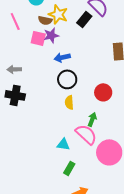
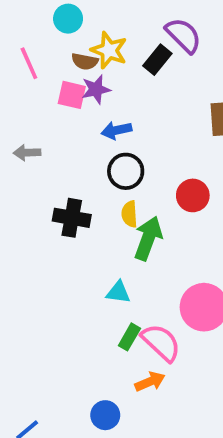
black cross: (15, 95) -> (72, 218), moved
green arrow: (92, 119) -> (148, 238), moved, size x1.6
pink semicircle: (86, 134) -> (161, 343), moved

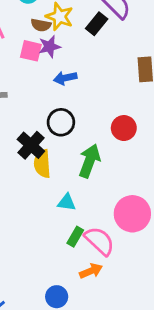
black circle: (126, 171) -> (61, 122), moved
yellow semicircle: (129, 214) -> (42, 164), moved, size x1.4
black cross: (72, 218) -> (31, 145), turned 32

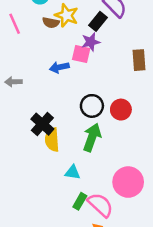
purple star: (49, 47) -> (91, 42), moved
pink square: (31, 51) -> (81, 54), moved
blue arrow: (65, 78) -> (59, 67), moved
black circle: (61, 122) -> (92, 106), moved

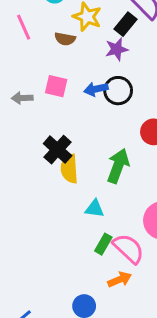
brown semicircle: (51, 23) -> (65, 39), moved
pink square: (81, 54) -> (56, 86), moved
blue arrow: (59, 67) -> (96, 89), moved
black circle: (92, 106) -> (118, 91), moved

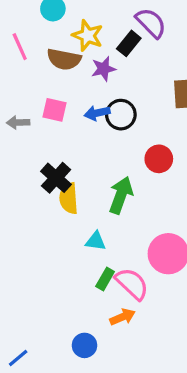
brown semicircle: (65, 39) -> (64, 59), size x1.5
purple star: (117, 49) -> (103, 69), moved

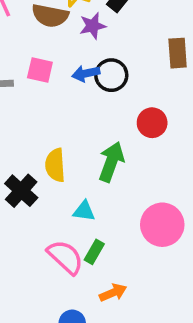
black cross: (56, 178) -> (21, 191), moved
pink semicircle: (132, 284) -> (65, 257), moved

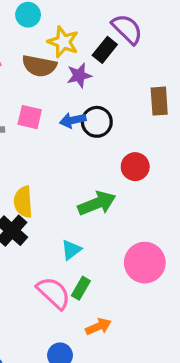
green arrow: (111, 162) -> (97, 203), turned 48
yellow semicircle: (55, 165) -> (23, 202), moved
cyan triangle: (84, 211) -> (71, 250), turned -45

